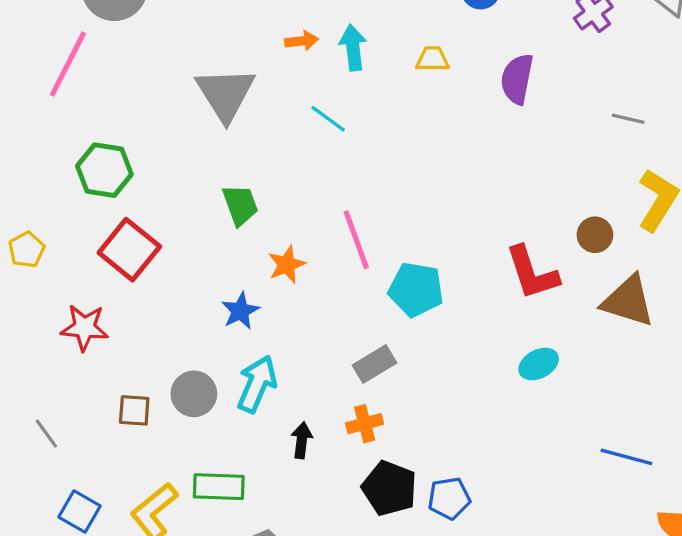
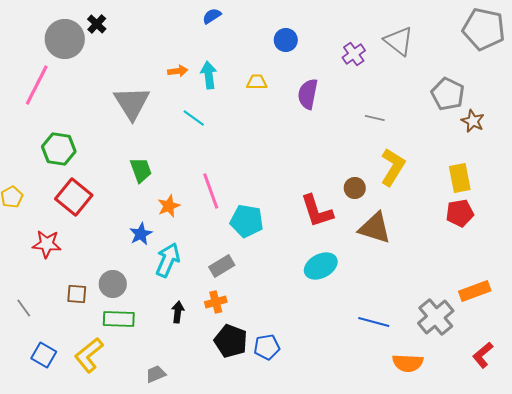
cyan ellipse: (539, 364) -> (321, 266), size x1.4
cyan arrow: (257, 384) -> (168, 260), moved
green rectangle: (219, 487) -> (119, 319), moved

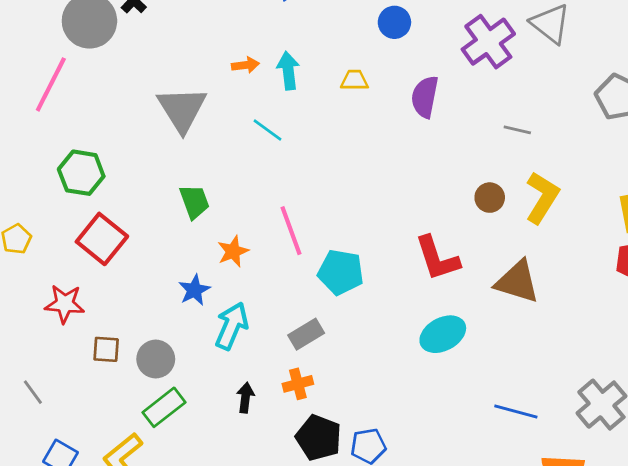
purple cross: (354, 54) -> (488, 42), size x1.6
brown circle: (355, 188) -> (490, 198), moved
brown square: (77, 294) -> (106, 349), moved
green rectangle: (119, 319) -> (164, 407), turned -40

